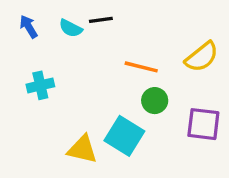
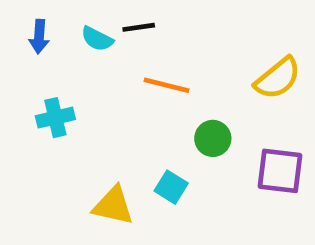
blue arrow: (29, 27) -> (39, 37), turned -145
orange line: (141, 67) -> (167, 85), moved
cyan square: (124, 136) -> (171, 187), size x0.6

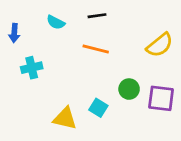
black line: (139, 27) -> (97, 16), moved
blue arrow: (39, 37) -> (14, 33), moved
green circle: (213, 138) -> (129, 89), moved

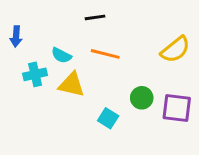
black line: (97, 16) -> (95, 17), moved
cyan semicircle: (56, 22) -> (61, 55), moved
yellow triangle: (65, 118) -> (72, 85), moved

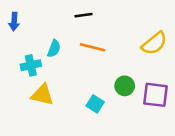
blue arrow: (16, 36) -> (14, 22), moved
cyan semicircle: (61, 55) -> (54, 49), turned -96
yellow triangle: (72, 85) -> (42, 95), moved

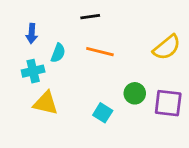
blue arrow: (14, 22) -> (32, 33), moved

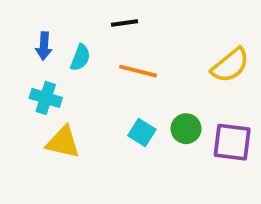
cyan semicircle: (58, 53) -> (80, 58), moved
cyan cross: (33, 71) -> (46, 98), turned 30
cyan square: (103, 113) -> (142, 133), moved

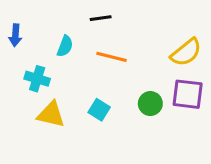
blue arrow: (44, 46) -> (15, 35), moved
cyan square: (142, 133) -> (99, 110), moved
purple square: (232, 142) -> (188, 94), moved

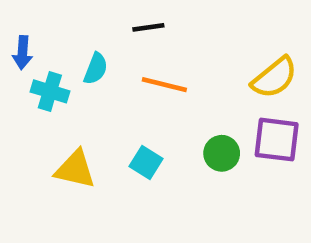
cyan cross: (37, 79) -> (50, 91), moved

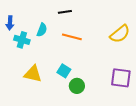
purple square: (277, 140) -> (121, 78), moved
green circle: (222, 153) -> (77, 86), moved

